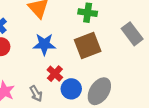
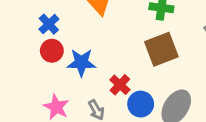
blue star: (44, 44) -> (81, 63), moved

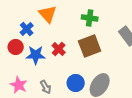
blue cross: (49, 24) -> (27, 29), moved
red cross: (120, 85) -> (59, 49), moved

